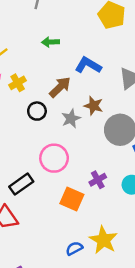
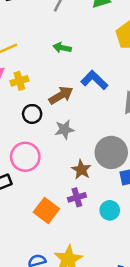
brown star: (94, 106) -> (81, 170), moved
pink circle: (54, 158) -> (25, 157), moved

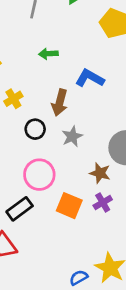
brown arrow: (61, 95) -> (60, 103), turned 150
orange square: (46, 211) -> (69, 206), moved

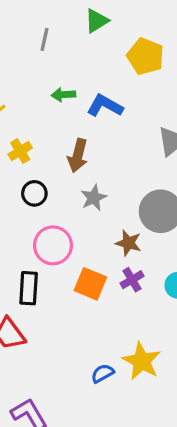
blue L-shape: (90, 78) -> (105, 106), moved
black circle: (35, 129) -> (34, 193), moved
black rectangle: (20, 209) -> (29, 288), turned -50

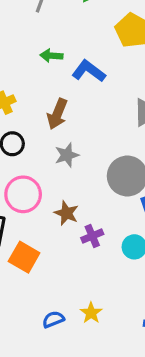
brown star: (128, 243) -> (66, 213), moved
orange square: (90, 284) -> (24, 257), moved
yellow star: (142, 361) -> (91, 313), size x0.6

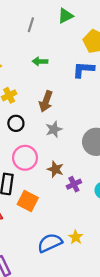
blue L-shape: (89, 71) -> (83, 70), moved, turned -30
blue semicircle: (53, 319) -> (50, 243), size x1.6

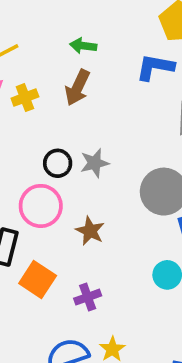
brown arrow: (46, 101) -> (78, 88), moved
black circle: (16, 123) -> (58, 163), moved
purple cross: (74, 184) -> (88, 297), moved

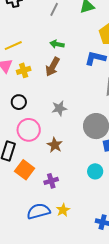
black circle: (58, 163) -> (19, 102), moved

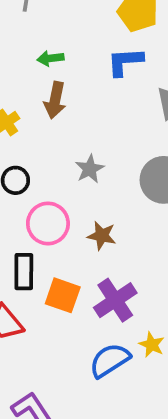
purple cross: (51, 181) -> (115, 300), size x1.6

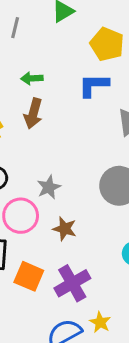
gray star: (90, 169) -> (49, 187), moved

